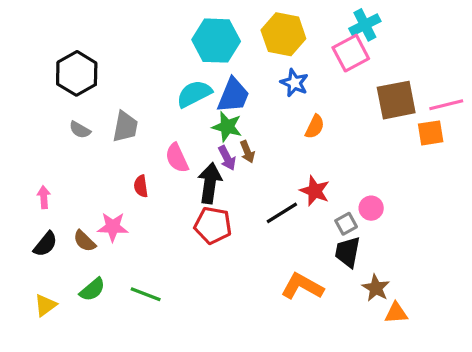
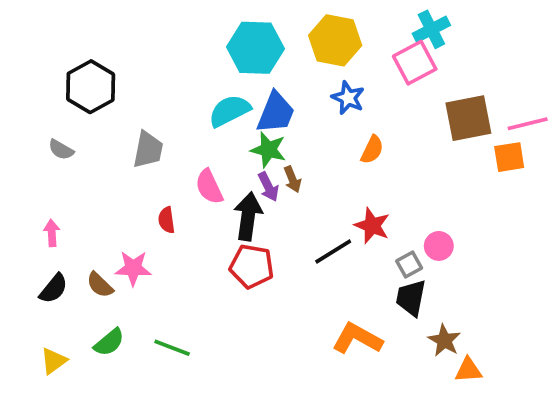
gray semicircle: (80, 130) -> (61, 150), moved

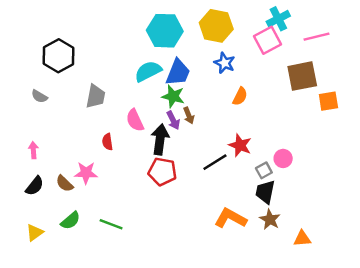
pink line: (528, 124) -> (317, 37), moved
brown star: (444, 340) -> (270, 219), moved

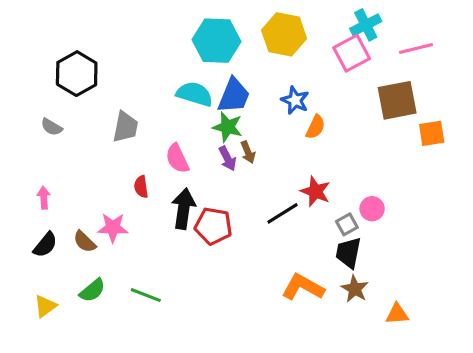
blue star: (225, 63) -> (295, 100), moved
cyan semicircle: (148, 71) -> (195, 94), turned 44
black arrow: (160, 139) -> (184, 209), moved

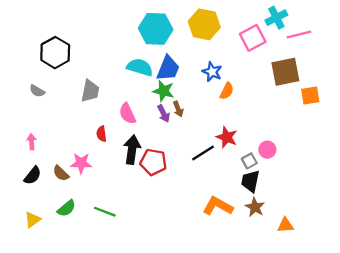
cyan cross: (366, 25) -> (276, 18), moved

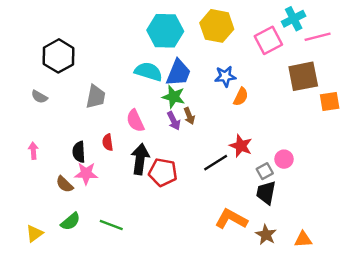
blue star: (212, 72) -> (225, 76), turned -30
black semicircle: (33, 176) -> (79, 152), moved, turned 138
brown star: (255, 207) -> (266, 235), moved

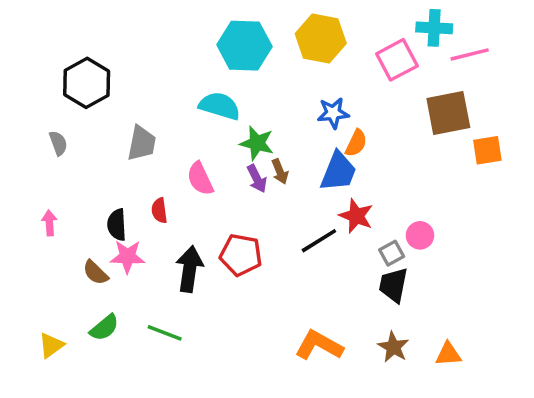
cyan cross: (294, 19) -> (434, 28), turned 30
blue trapezoid: (178, 73) -> (338, 172), moved
gray semicircle: (39, 97) -> (58, 143), turned -140
black arrow: (140, 159) -> (189, 269), moved
orange L-shape: (231, 219) -> (319, 345), moved

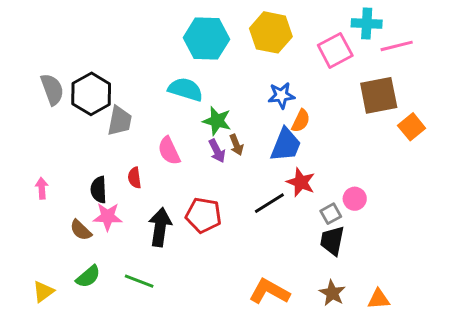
black hexagon: (87, 83) -> (91, 94), moved
gray semicircle: (58, 143) -> (52, 89), moved, size x1.5
orange square: (487, 150) -> (412, 127), turned -30

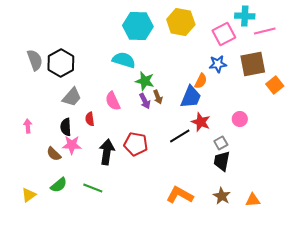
blue star: (281, 95) -> (218, 64), moved
gray trapezoid: (120, 121) -> (72, 97), moved, turned 30
pink circle: (355, 199) -> (240, 119), moved

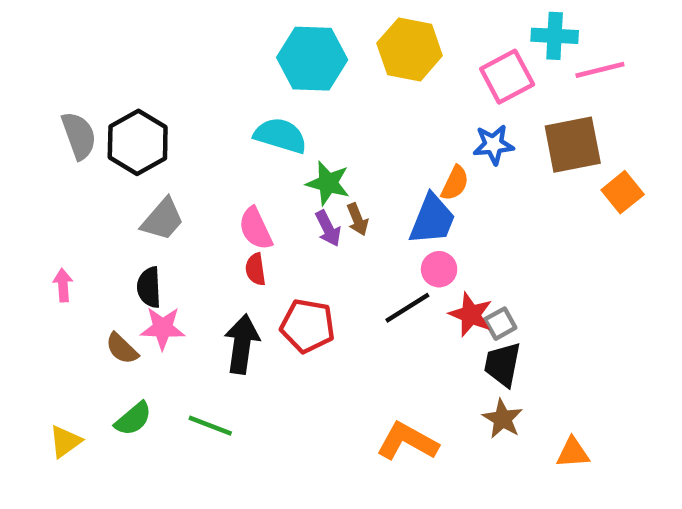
red semicircle: (90, 119) -> (256, 269), moved
pink circle: (240, 119) -> (439, 269), moved
red star: (201, 122) -> (471, 315), moved
brown star: (222, 196) -> (502, 419), moved

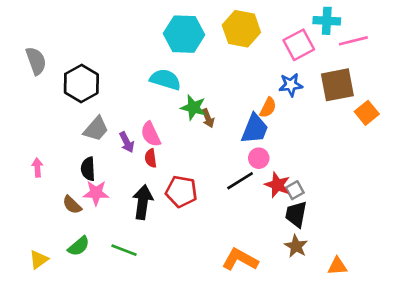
gray semicircle: (79, 136) -> (36, 61), moved
brown arrow: (357, 219) -> (208, 118), moved
purple arrow: (328, 228) -> (127, 142), moved

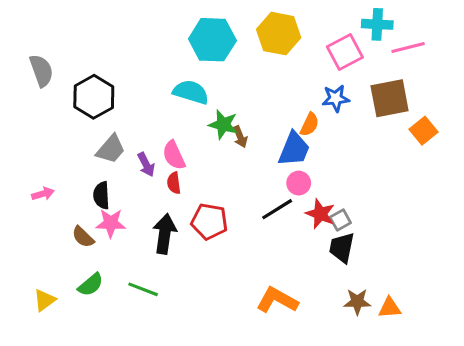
pink arrow: (37, 168) -> (43, 194), turned 78
brown star: (296, 246) -> (357, 302), moved, turned -30

